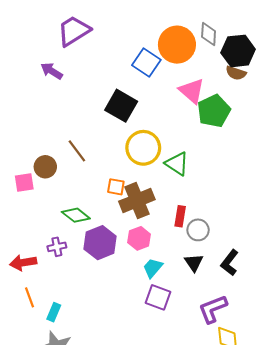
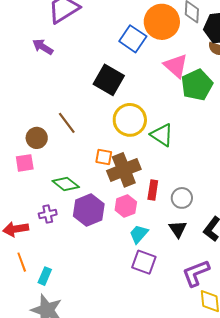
pink square: (24, 183) -> (25, 163), moved
red rectangle: (180, 216) -> (153, 190), moved

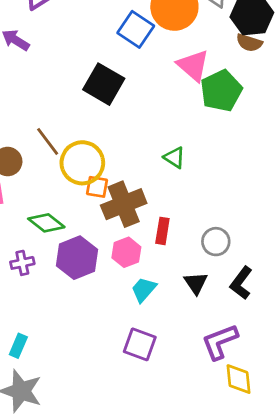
yellow circle: (130, 120) -> (82, 163), moved
green triangle: (162, 135) -> (174, 158), size x0.7
gray circle: (182, 198) -> (216, 242), moved
purple square: (144, 262) -> (140, 344), moved

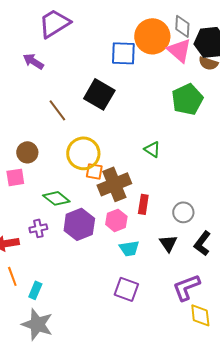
blue square: (136, 29) -> (123, 53), turned -32
pink triangle: (193, 65) -> (179, 50), moved
brown line: (48, 141) -> (57, 110), moved
cyan trapezoid: (144, 290) -> (129, 248), turned -140

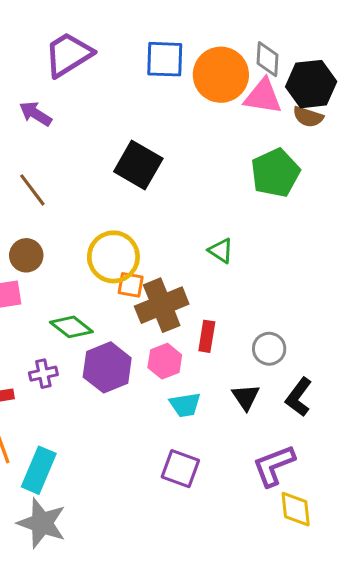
pink triangle: (179, 50) -> (263, 97), turned -32
blue square: (123, 53) -> (165, 59), moved
brown line: (57, 110) -> (32, 190), moved
cyan rectangle: (35, 290) -> (39, 470), size x1.6

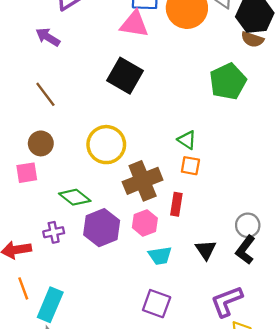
pink triangle: (263, 97) -> (134, 24), moved
orange square: (131, 285) -> (190, 166), moved
gray circle: (269, 349) -> (248, 225), moved

